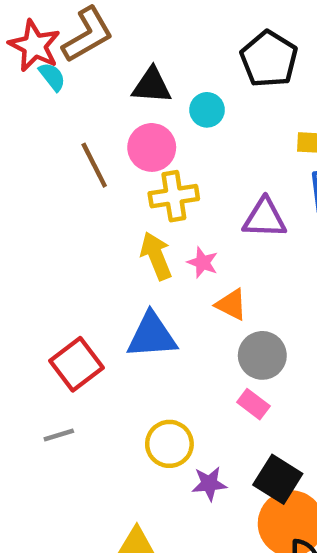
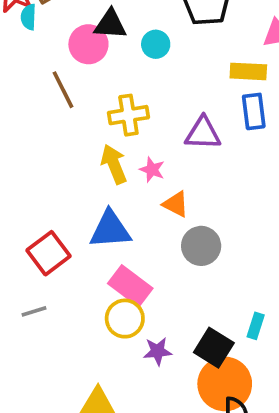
cyan semicircle: (52, 77) -> (29, 17), turned -140
pink circle: (152, 147) -> (88, 44), moved
pink rectangle: (253, 404) -> (130, 286), moved, size x1.6

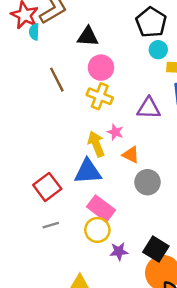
pink circle: (88, 44) -> (101, 68), moved
cyan circle: (156, 44) -> (158, 50), moved
yellow cross: (128, 115) -> (100, 96), turned 30
yellow arrow: (114, 164) -> (96, 144), moved
gray line: (34, 311) -> (51, 225), moved

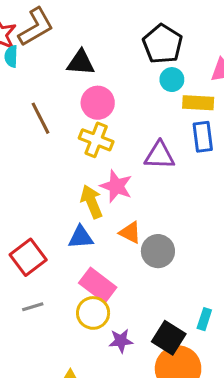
pink star: (115, 132) -> (116, 186), size x1.5
orange triangle: (131, 155) -> (130, 233), moved
blue triangle: (88, 171) -> (81, 237), size x0.7

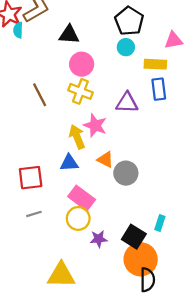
cyan circle: (172, 80) -> (126, 47), moved
brown line: (40, 118) -> (40, 95), moved
red square: (28, 257) -> (31, 178), turned 30

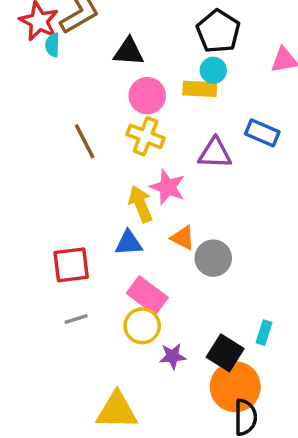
yellow rectangle: (155, 64) -> (200, 89), moved
blue rectangle: (159, 89) -> (262, 133), turned -60

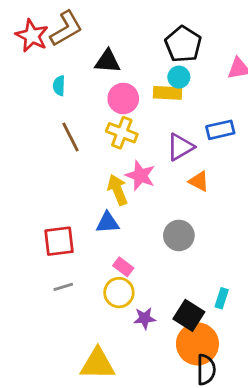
cyan semicircle: (52, 45) -> (59, 86), moved
blue rectangle: (262, 133) -> (220, 130), turned -36
purple triangle: (215, 153) -> (180, 147), turned -32
orange triangle: (183, 238) -> (199, 181), moved
pink rectangle: (147, 295) -> (123, 267), size x0.6

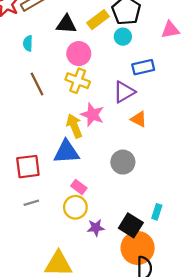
yellow rectangle: (167, 93) -> (98, 20), moved, turned -40
blue rectangle: (220, 130) -> (143, 67), moved
blue triangle: (108, 223) -> (66, 152), size x1.4

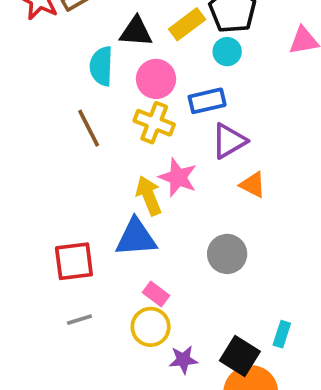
cyan semicircle: (28, 43) -> (101, 66), moved, size x1.5
blue rectangle: (143, 67) -> (207, 101), moved

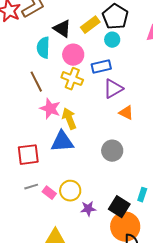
black triangle: (136, 32) -> (62, 29), turned 30
pink star: (178, 177) -> (50, 109), moved
pink rectangle: (156, 294) -> (49, 193), moved

